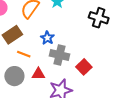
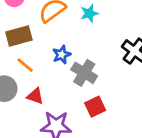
gray cross: (59, 55) -> (84, 73), moved

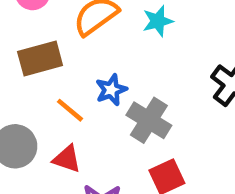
orange line: (25, 65) -> (70, 110), moved

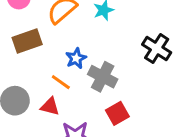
orange line: (70, 110) -> (61, 82), moved

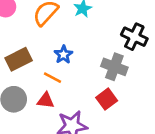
brown rectangle: (27, 41) -> (19, 59), moved
gray cross: (103, 77) -> (114, 67), moved

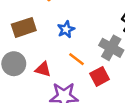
orange line: (53, 78) -> (76, 59), moved

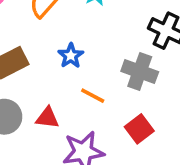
red square: (100, 76) -> (139, 129), moved

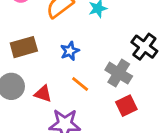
red square: (139, 129) -> (126, 106), moved

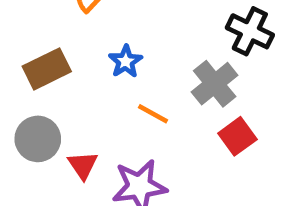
gray cross: (119, 73) -> (215, 84), turned 30
red triangle: (43, 94) -> (83, 165), moved, turned 48

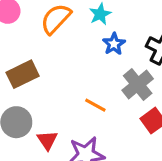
blue star: (126, 61) -> (114, 44), moved

